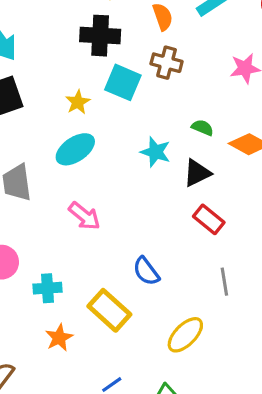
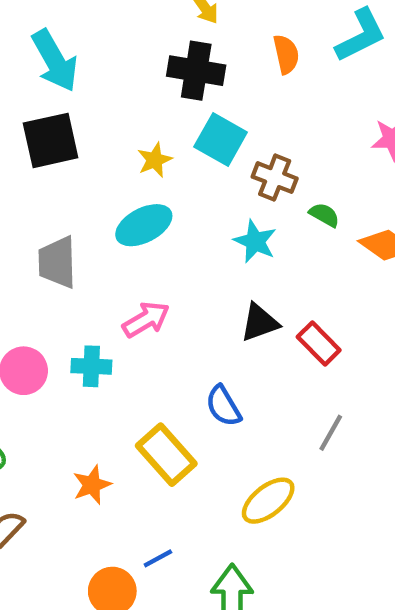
brown cross: (167, 63) -> (275, 178), moved
black triangle: (197, 173) -> (260, 323), moved
pink arrow: (84, 216) -> (146, 319), turned -76
gray line: (224, 282) -> (331, 433), turned 32
cyan cross: (47, 288) -> (91, 366), moved

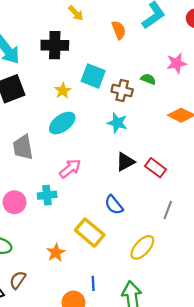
black cross: (196, 71) -> (55, 45), moved
green semicircle: (324, 215) -> (148, 79), moved
blue line: (158, 558) -> (93, 283), turned -56

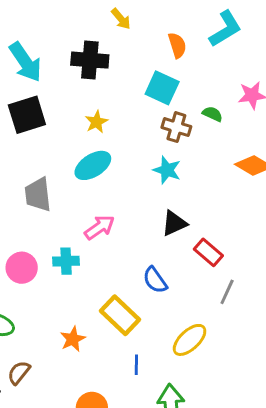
cyan square: (93, 76) -> (162, 88), moved
red rectangle: (155, 168) -> (208, 252), moved
blue line: (93, 283) -> (136, 365), moved

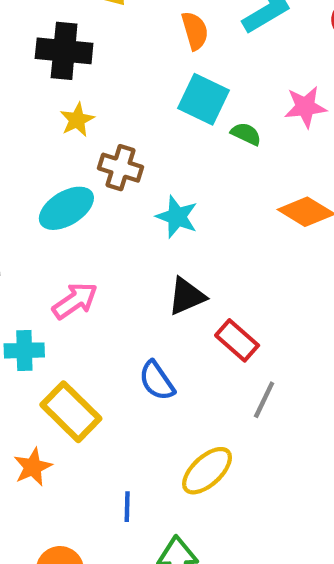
cyan square: (162, 88) -> (204, 99), moved
yellow star: (96, 122) -> (77, 120), moved
brown cross: (176, 127) -> (121, 168), moved
yellow rectangle: (120, 315) -> (71, 412), moved

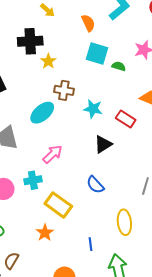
yellow star: (77, 120) -> (48, 61), moved
red rectangle: (237, 340) -> (126, 119), moved
yellow ellipse: (207, 471) -> (124, 222), turned -45

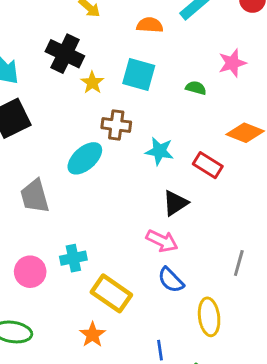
orange semicircle: (88, 23) -> (150, 25), turned -60
black cross: (30, 41) -> (65, 54), turned 30
cyan square: (97, 53) -> (139, 75), moved
pink arrow: (53, 154) -> (162, 241), moved, turned 70
blue semicircle: (95, 185) -> (171, 280), moved

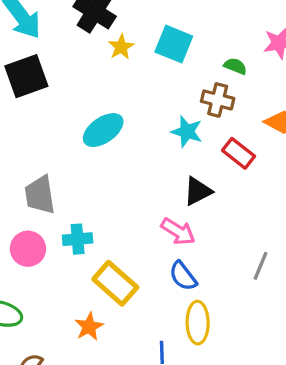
brown cross: (116, 125) -> (218, 100), moved
gray trapezoid: (35, 196) -> (40, 195), moved
yellow ellipse: (209, 317) -> (198, 323), moved

